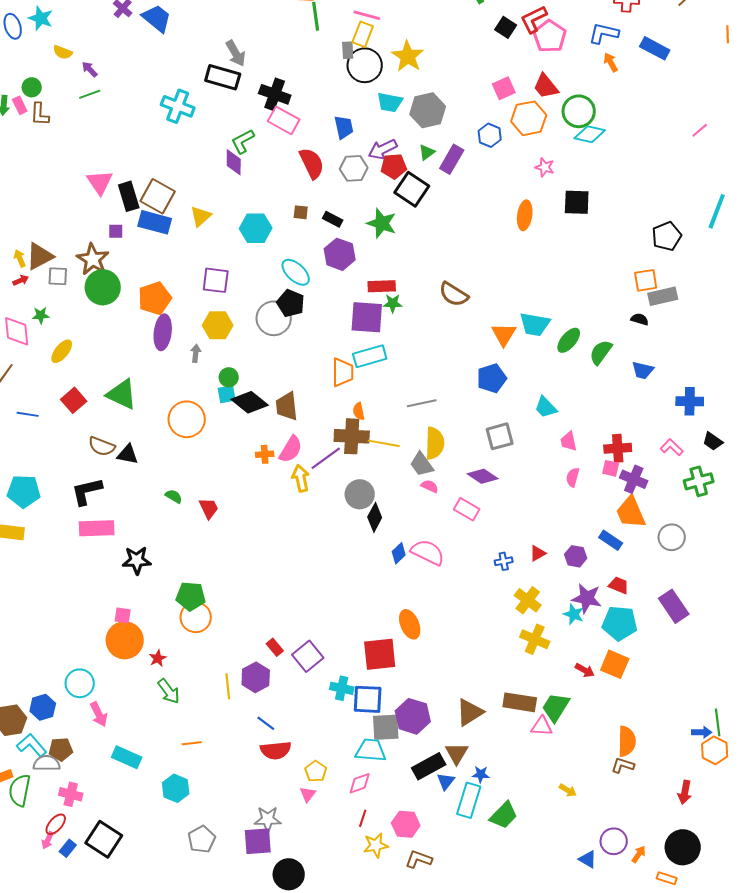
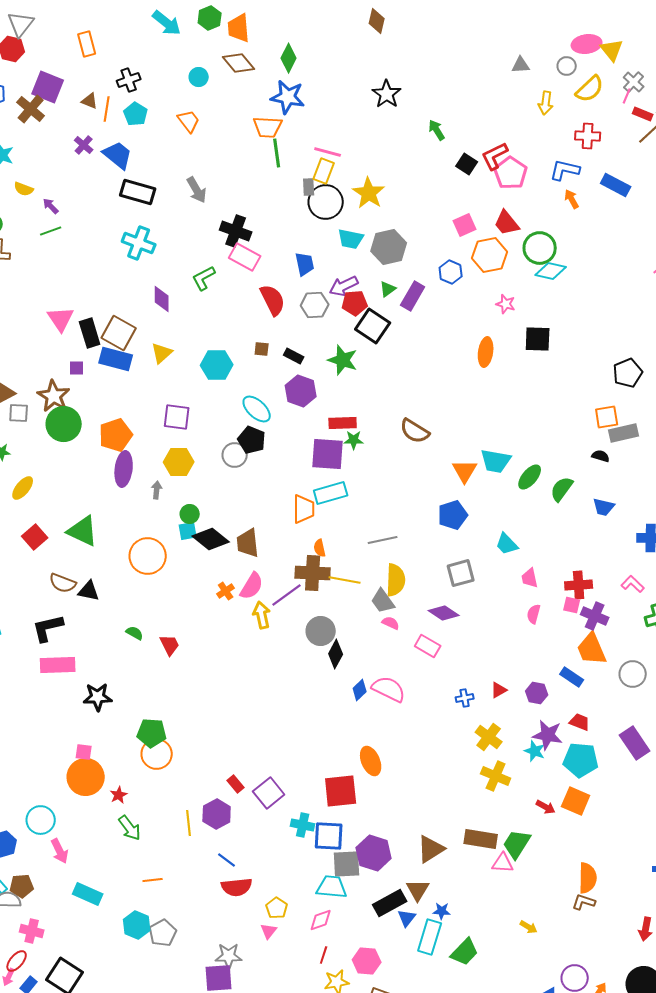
black rectangle: (223, 77) -> (138, 192), moved
purple diamond: (234, 162) -> (162, 299), moved
gray circle: (274, 318) -> (235, 455), size x0.7
orange cross: (265, 454) -> (226, 591), turned -30
gray pentagon: (202, 839) -> (163, 933), moved

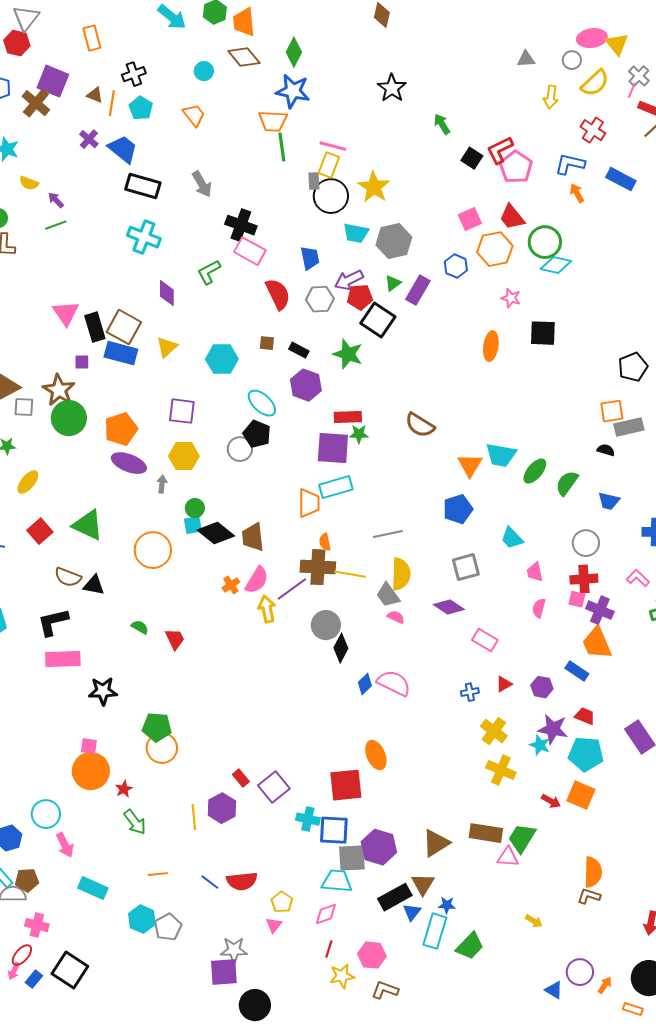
red cross: (588, 136) -> (593, 130), turned 30
purple ellipse: (124, 469) -> (129, 463), turned -76
pink rectangle: (428, 646) -> (485, 640), moved
gray circle: (633, 674) -> (586, 543), moved
blue line: (227, 860) -> (210, 882), moved

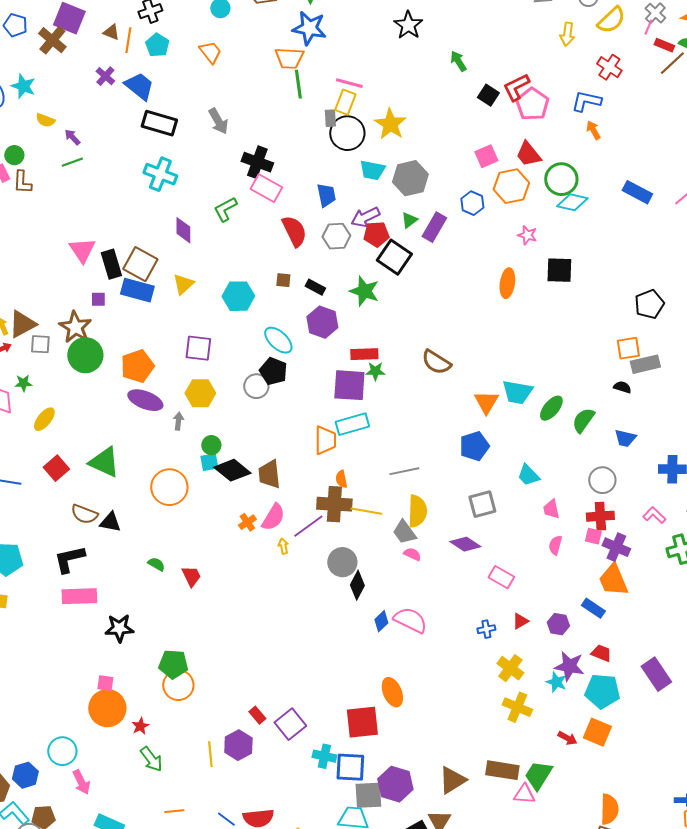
blue rectangle: (621, 179) -> (637, 192), moved
yellow arrow: (267, 609) -> (283, 546), size x0.6

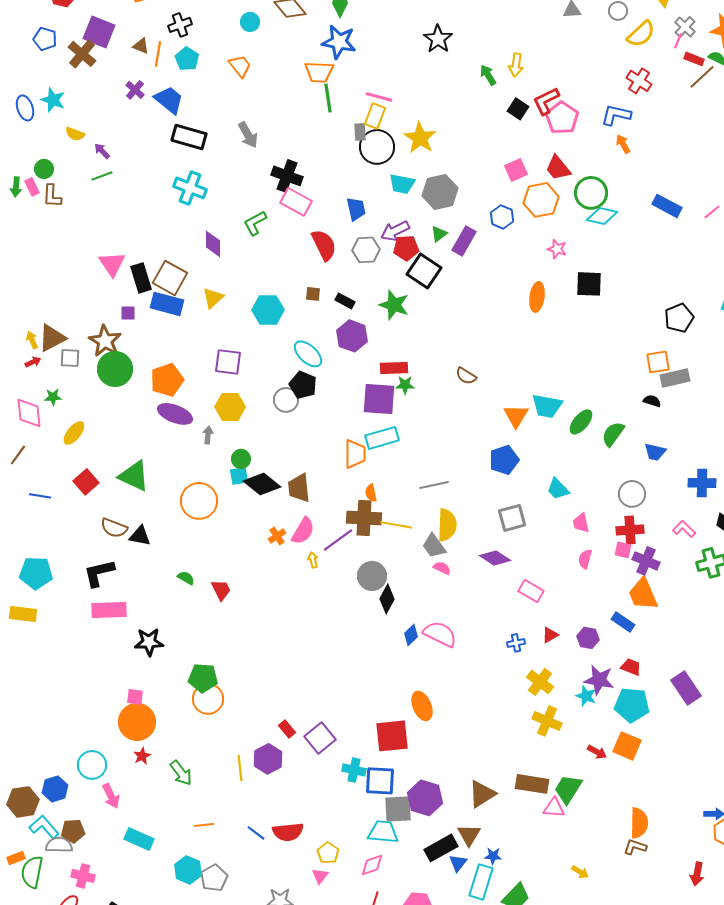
yellow arrow: (567, 34) -> (516, 65), moved
brown semicircle: (436, 362) -> (466, 376), size x0.7
red star: (140, 726) -> (142, 756), moved

